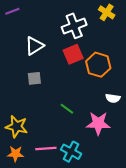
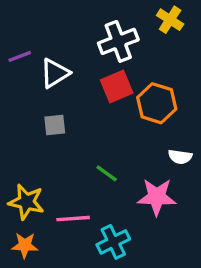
purple line: (12, 11) -> (20, 56), moved
pink line: (46, 149) -> (73, 219), moved
cyan cross: (71, 152) -> (113, 242), turned 36

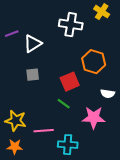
white cross: (118, 41) -> (71, 25), turned 30
red square: (117, 87) -> (70, 82), moved
cyan cross: (113, 242) -> (68, 145), turned 30

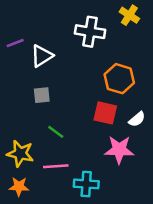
red square: (70, 82) -> (105, 113), moved, turned 36
white semicircle: (108, 94) -> (137, 119), turned -48
green line: (64, 104) -> (56, 132), moved

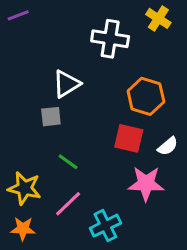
purple line: (15, 43) -> (18, 15), moved
white triangle: (42, 56) -> (66, 84), moved
pink line: (56, 166) -> (68, 204), turned -40
cyan cross: (86, 184) -> (105, 226), turned -30

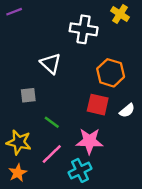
white triangle: (66, 84) -> (51, 63), turned -45
gray square: (51, 117) -> (28, 95), moved
pink star: (146, 184) -> (89, 141), moved
orange star: (23, 229) -> (18, 173), turned -30

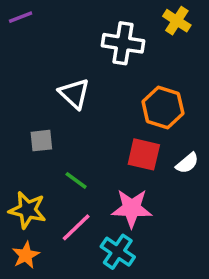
cyan cross: (80, 170) -> (118, 252), turned -30

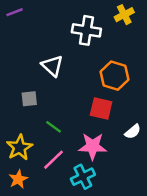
yellow cross: (177, 21) -> (124, 15), turned 30
white semicircle: (187, 163) -> (133, 132), moved
yellow star: (27, 210) -> (19, 147), turned 30
cyan cross: (118, 252) -> (83, 177), turned 30

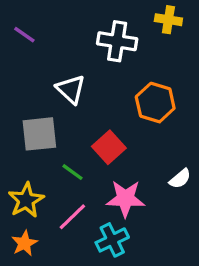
purple line: (15, 12) -> (24, 35), moved, turned 56
yellow cross: (124, 15) -> (168, 20), turned 36
gray square: (29, 99) -> (39, 134), size x1.6
red square: (101, 108) -> (109, 147), moved, turned 35

